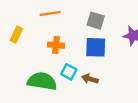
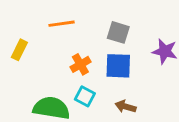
orange cross: (56, 45) -> (80, 64), moved, turned -35
brown arrow: (90, 79) -> (126, 107), moved

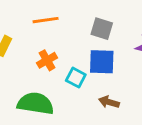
orange cross: (80, 64) -> (47, 60), moved
cyan square: (85, 96) -> (76, 78), moved

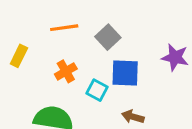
gray square: (102, 29) -> (108, 37), moved, turned 30

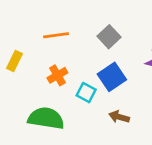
gray square: (108, 37) -> (109, 37), moved
blue square: (125, 73) -> (112, 77), turned -36

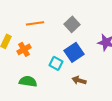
orange cross: (57, 75) -> (24, 49), moved
green semicircle: (46, 118) -> (28, 81), size x0.7

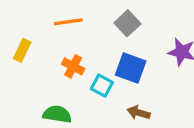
orange cross: (24, 49) -> (73, 66), moved, turned -32
blue square: (74, 52) -> (131, 68), turned -36

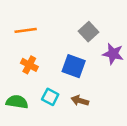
gray square: (127, 23) -> (88, 32), moved
cyan square: (102, 86) -> (50, 97), moved

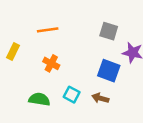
gray square: (88, 32) -> (109, 31), turned -30
blue square: (74, 66) -> (109, 71), moved

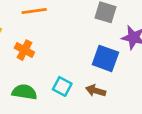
orange cross: (51, 63) -> (24, 50), moved

